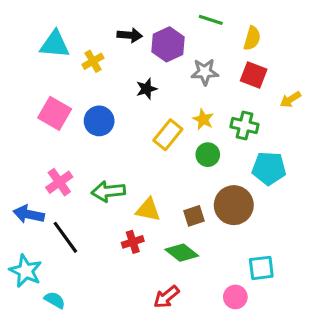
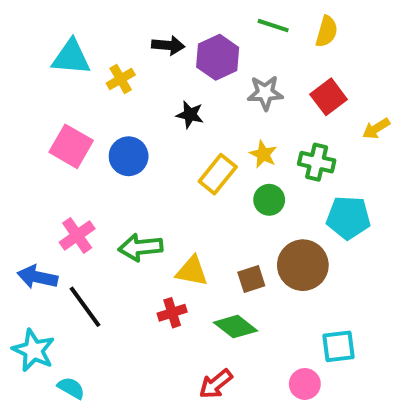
yellow semicircle: (252, 38) -> (327, 31), moved
red square: (254, 75) -> (329, 97), turned 32
black star: (147, 89) -> (190, 115), turned 30

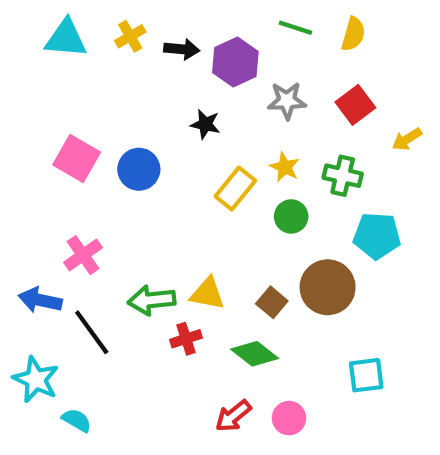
cyan triangle: (71, 57) -> (66, 38), moved
yellow cross: (121, 79) -> (130, 36), moved
green arrow: (140, 247) -> (152, 300), moved
brown square: (251, 279) -> (272, 302), turned -32
pink circle: (305, 384) -> (289, 418), moved

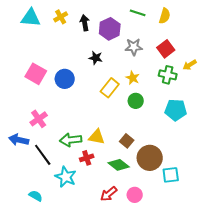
black arrow: (182, 49) -> (85, 23), turned -105
green cross: (343, 176) -> (168, 75), moved
brown circle: (328, 287) -> (150, 158), moved
cyan star: (36, 379) -> (66, 177), moved

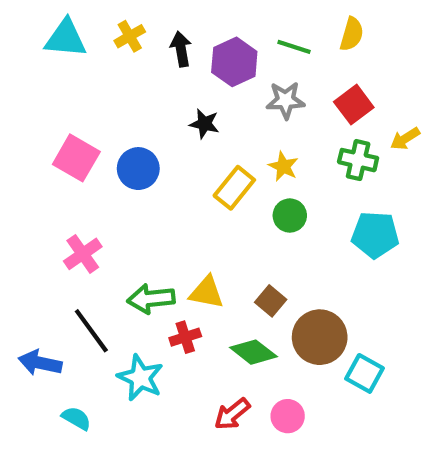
green line: (138, 13) -> (294, 47), moved
blue arrow: (19, 140) -> (40, 363), moved
cyan square: (171, 175) -> (364, 373), turned 36

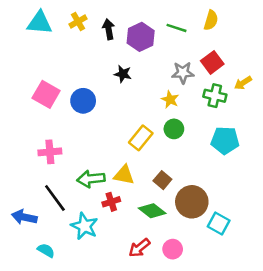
gray star: (286, 100) -> (183, 73), moved
yellow rectangle: (234, 188) -> (141, 138), moved
pink cross: (83, 254) -> (50, 152), turned 30

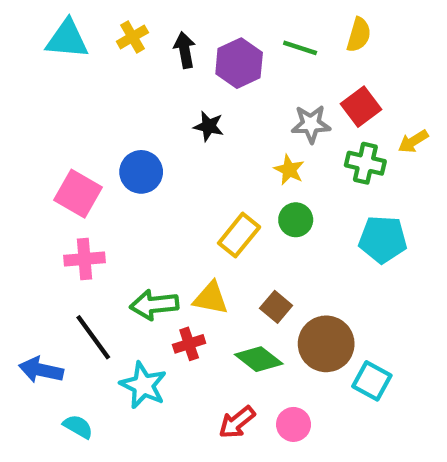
pink square: (46, 94) -> (78, 194), moved

